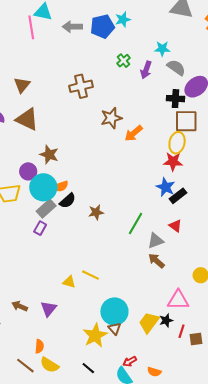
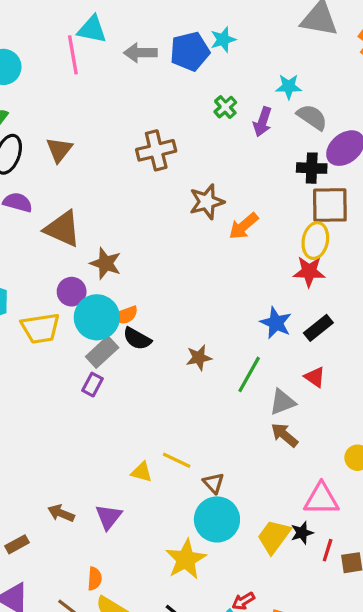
brown triangle: (27, 119) -> (63, 229), moved
blue star: (166, 187) -> (276, 323), moved
black semicircle: (68, 201) -> (137, 339), turned 72
brown star: (96, 212) -> (199, 358), moved
brown triangle: (115, 329) -> (214, 483), moved

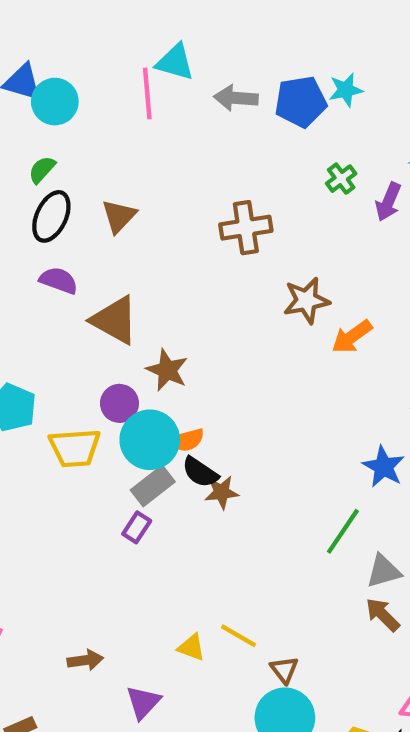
brown star: (199, 358) -> (222, 492), moved
brown arrow: (61, 513) -> (85, 660), moved, turned 145

